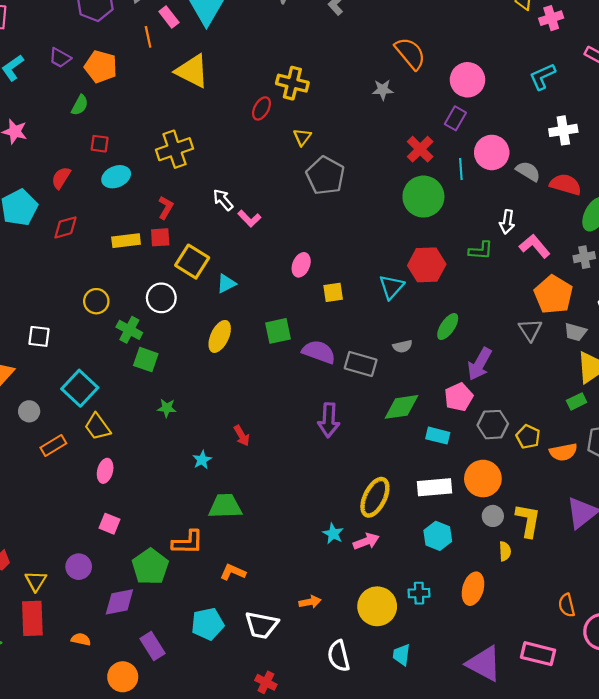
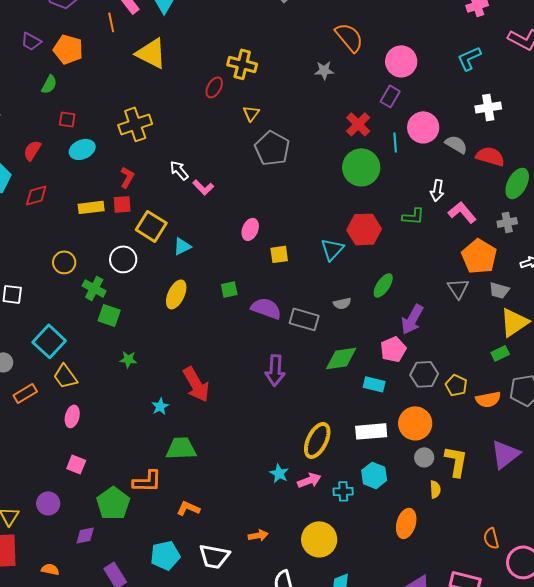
green square: (278, 331) -> (229, 289), size x0.7
red arrow: (242, 436) -> (196, 384), size x1.8
cyan cross: (419, 593) -> (343, 491), moved
purple diamond: (119, 602) -> (85, 535), size x0.7

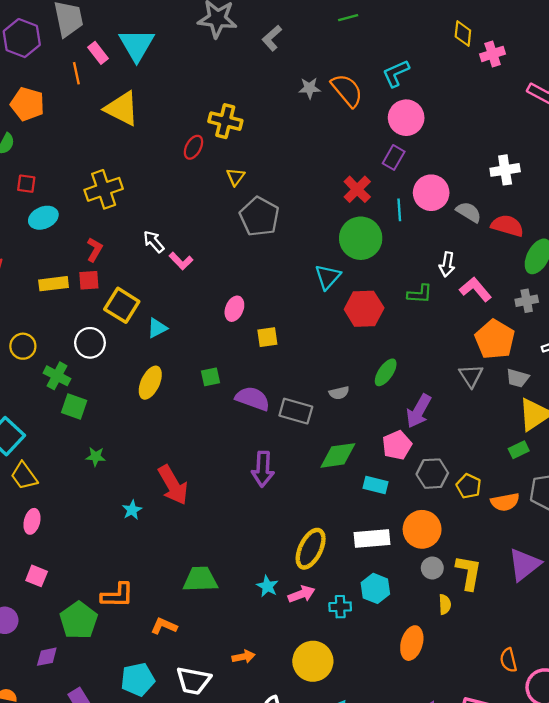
cyan L-shape: (469, 58) -> (396, 73), moved
gray star: (324, 70) -> (309, 88), moved
cyan triangle: (332, 249) -> (328, 277), moved
green trapezoid: (181, 448) -> (200, 579), moved

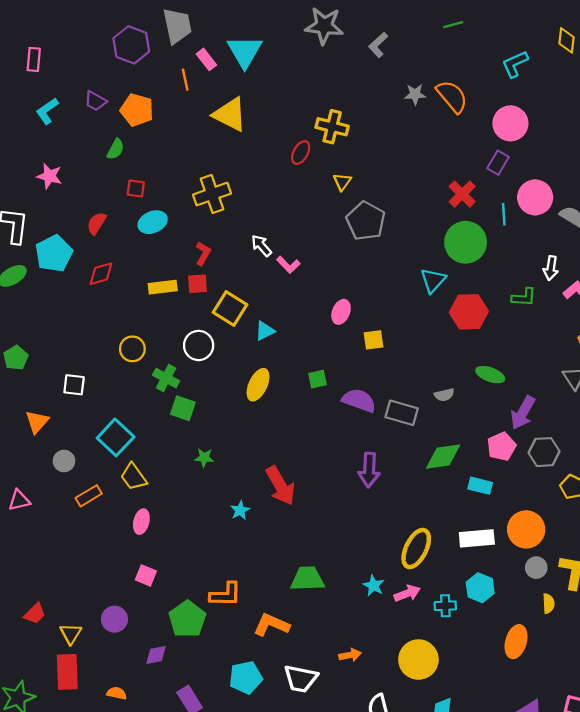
cyan L-shape: (396, 73) -> (515, 64), moved
green ellipse: (386, 372) -> (490, 375), turned 76
gray hexagon: (432, 474) -> (544, 452), moved
orange L-shape: (164, 626) -> (271, 625), size x1.4

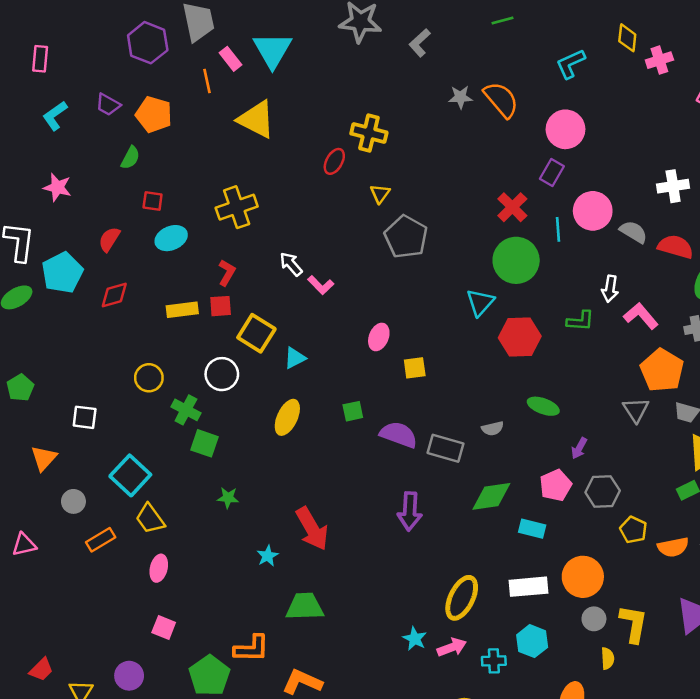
purple arrow: (523, 413) -> (579, 448), size x0.6
green trapezoid: (307, 579) -> (305, 606), moved

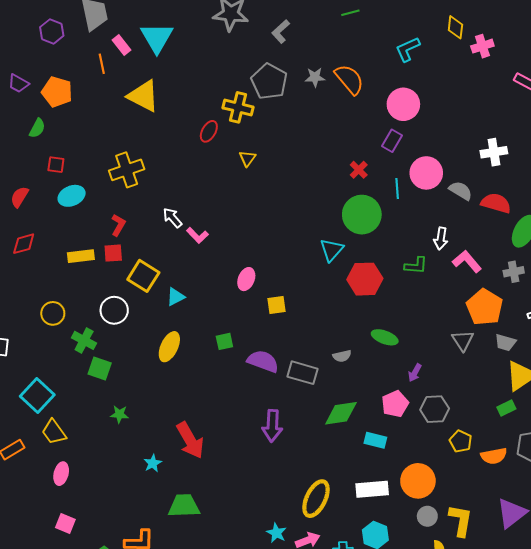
purple hexagon: (148, 43) -> (52, 31), size x0.7
red cross: (512, 207) -> (359, 170), size x0.7
gray pentagon: (406, 237) -> (269, 81), moved

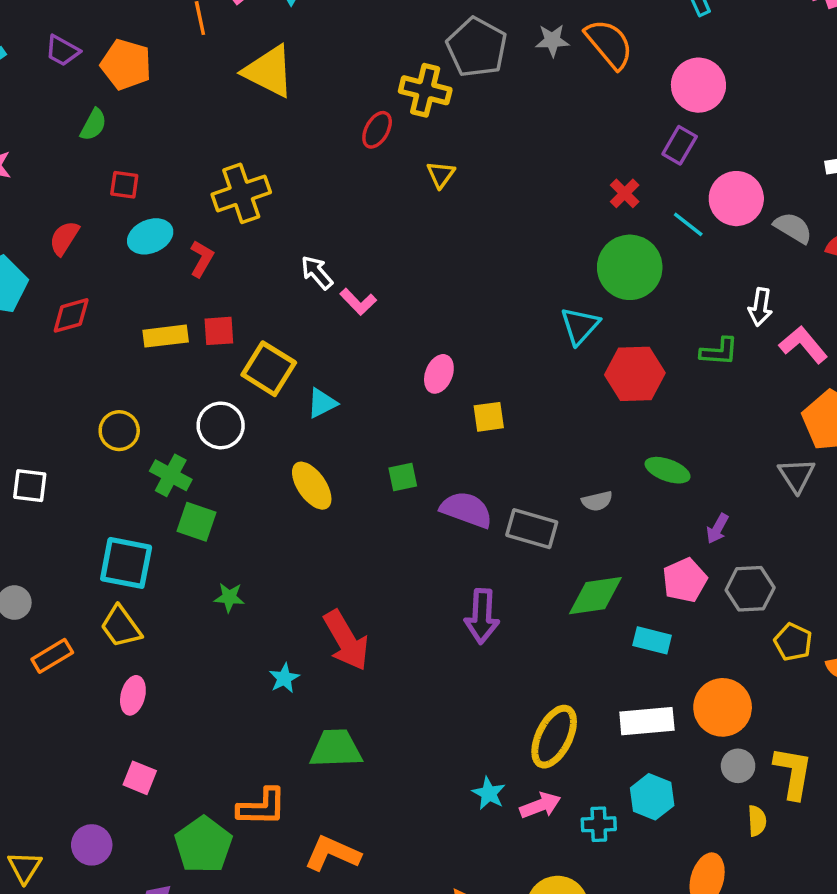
cyan line: (397, 189) -> (688, 224), turned -48
red L-shape: (118, 225) -> (202, 259), moved
yellow ellipse: (169, 347) -> (312, 486), turned -60
cyan square: (37, 396) -> (126, 563), moved, turned -32

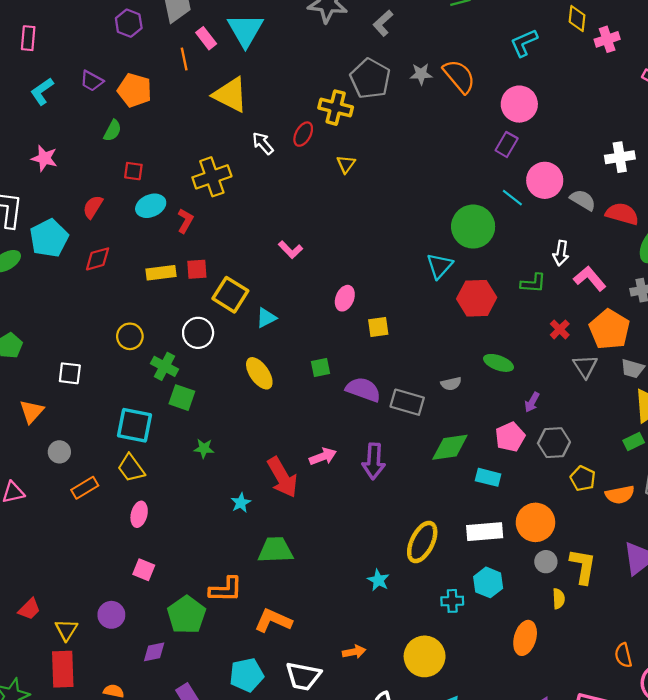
red cross: (625, 193) -> (560, 329), moved
white arrow: (317, 272) -> (263, 143), moved
pink arrow: (540, 805) -> (323, 457), moved

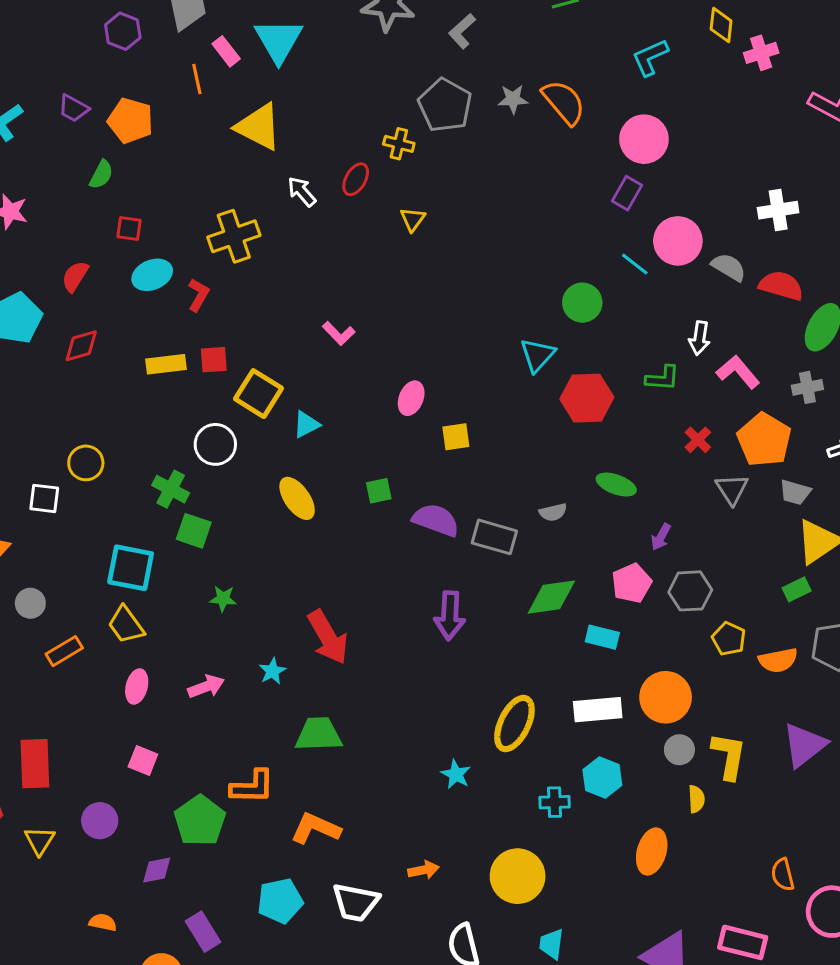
yellow cross: (336, 108) -> (399, 144), size x0.7
green circle: (473, 227) -> (582, 303), size x0.7
yellow circle: (130, 336) -> (86, 463), moved
pink arrow: (323, 457) -> (206, 686), moved
red rectangle: (63, 669) -> (35, 764), moved

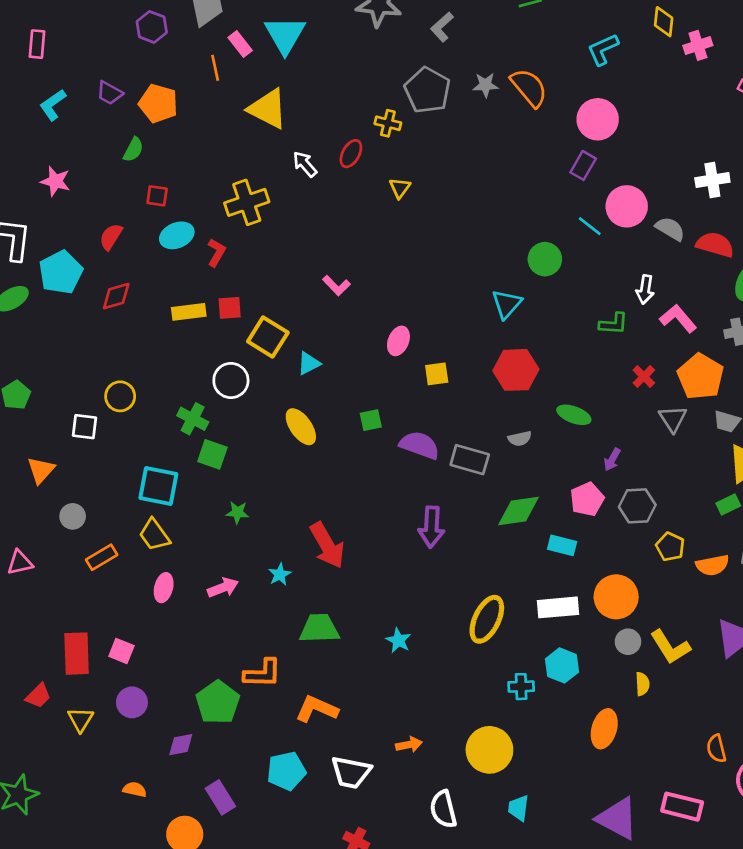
red hexagon: (587, 398) -> (516, 370), moved
yellow L-shape: (729, 756) -> (670, 647), turned 138
pink square: (143, 761) -> (121, 651), moved
cyan star: (456, 774) -> (398, 640), moved

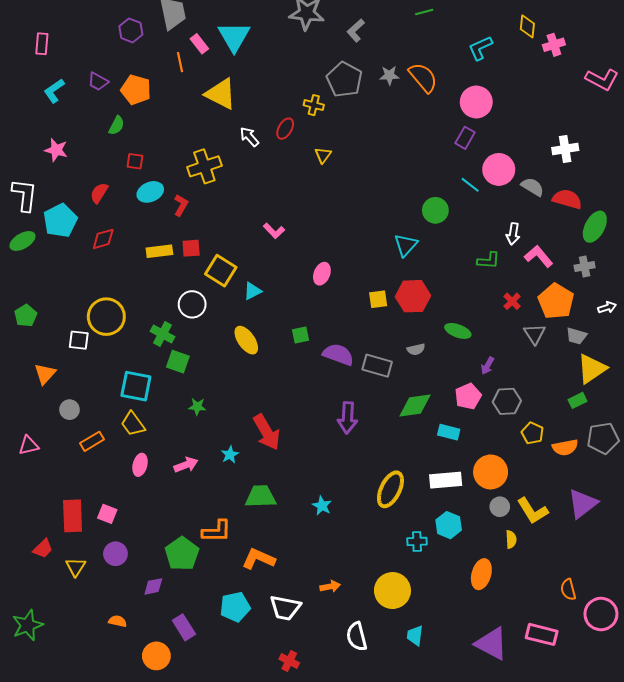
yellow square: (437, 374) -> (378, 299), moved
yellow circle: (120, 396) -> (106, 317), size x1.6

